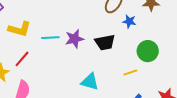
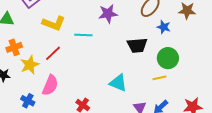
purple star: (74, 39) -> (108, 14), moved
green circle: (148, 51) -> (168, 58), moved

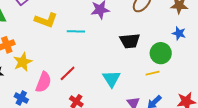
blue star: (164, 27) -> (179, 33), moved
red line: (53, 53) -> (68, 73), moved
cyan triangle: (118, 83) -> (111, 79), turned 36

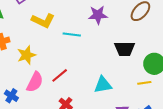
yellow star: (23, 62) -> (27, 55), moved
cyan triangle: (111, 79) -> (103, 85), turned 48

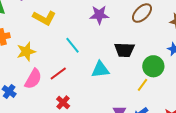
cyan line: (72, 34) -> (73, 45), moved, turned 42
yellow line: (144, 83) -> (143, 85), turned -48
cyan triangle: (103, 85) -> (100, 70), moved

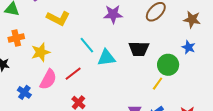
cyan triangle: (100, 70) -> (106, 58), moved

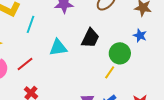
cyan line: (87, 45) -> (30, 24), moved, turned 60
black trapezoid: (139, 49) -> (90, 38), turned -65

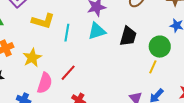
cyan triangle: (58, 48) -> (97, 31), moved

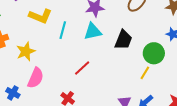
red line: (68, 73) -> (82, 68), moved

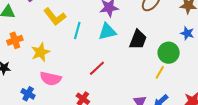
yellow L-shape: (40, 16) -> (55, 17), turned 30
pink semicircle: (36, 78) -> (51, 79), turned 80

